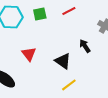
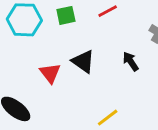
black triangle: (63, 61) -> (83, 61), moved

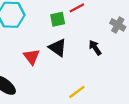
green square: (66, 15) -> (58, 19), moved

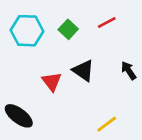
green square: (58, 19) -> (68, 29), moved, turned -35

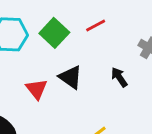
green square: (68, 29) -> (54, 33), size x1.4

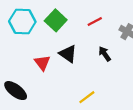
red line: (96, 26) -> (95, 22), moved

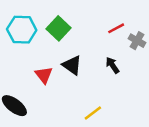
red line: (95, 22) -> (116, 28), moved

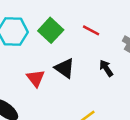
red line: (116, 28) -> (91, 30), moved, turned 56

